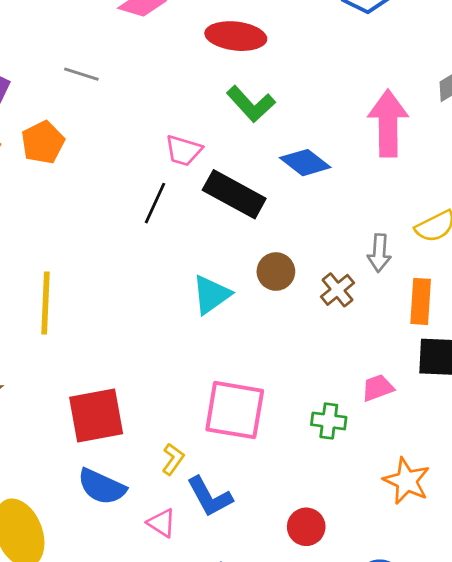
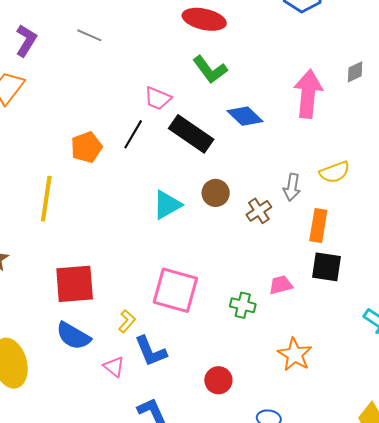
orange pentagon: (43, 142) -> (86, 147), moved

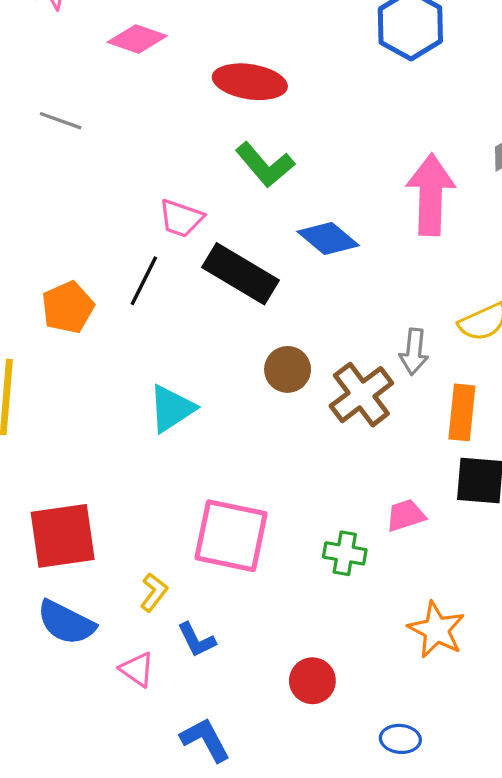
cyan triangle: (167, 205) -> (172, 409), moved
brown cross: (259, 211) -> (361, 395), size x1.5
blue L-shape: (151, 351) -> (196, 640), size x0.7

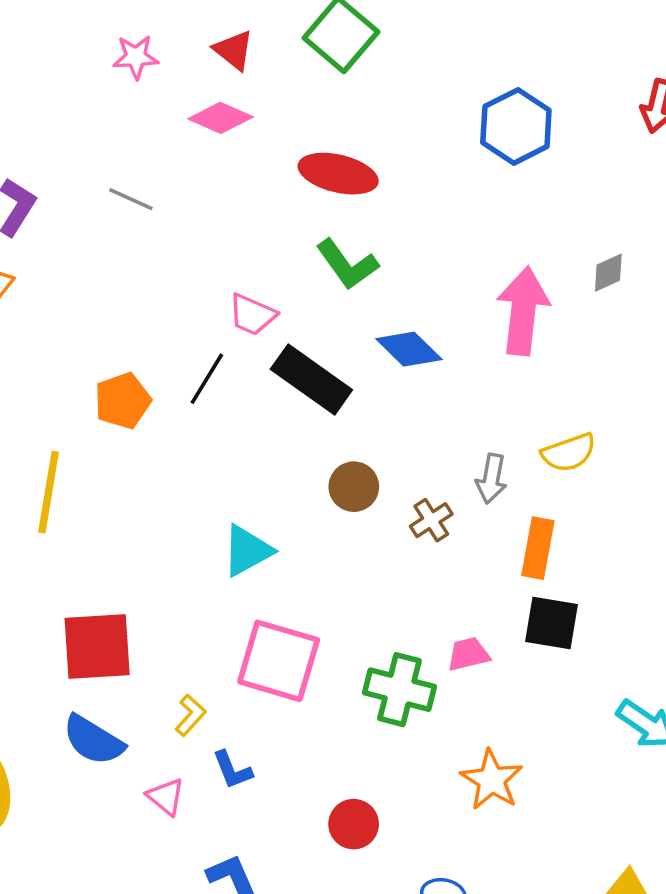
brown cross: (361, 395) -> (431, 520), size x0.6
cyan triangle: (172, 409) -> (247, 551), moved
green cross: (345, 553) -> (399, 690), size x1.5

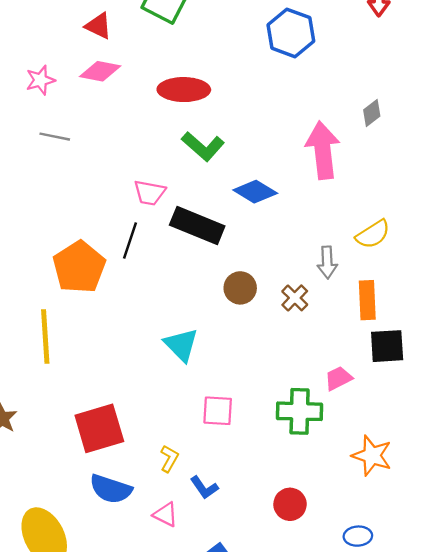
pink star: (136, 57) -> (40, 80), moved
orange pentagon: (123, 401) -> (79, 267), size x1.4
cyan triangle: (247, 551) -> (181, 345), turned -33
pink square: (279, 661) -> (218, 411), size x0.6

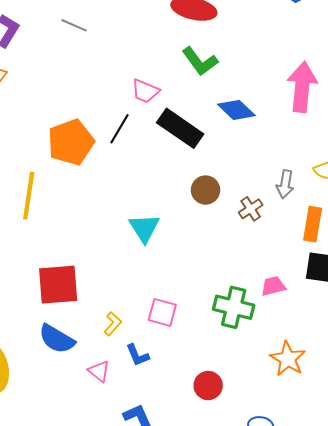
pink square: (218, 411) -> (162, 312), moved

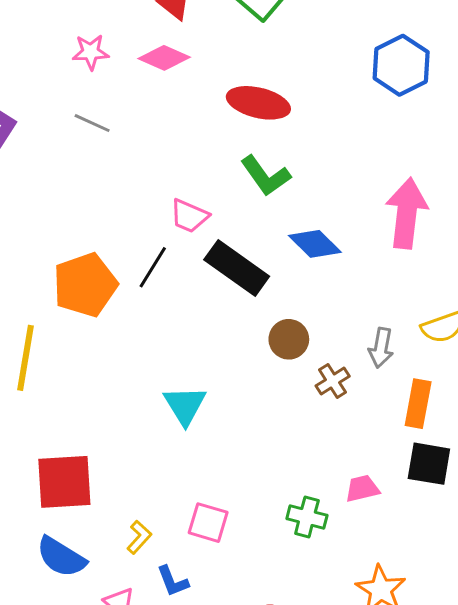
brown circle: (206, 190) -> (289, 339), moved
green cross: (234, 307) -> (307, 517), size x0.7

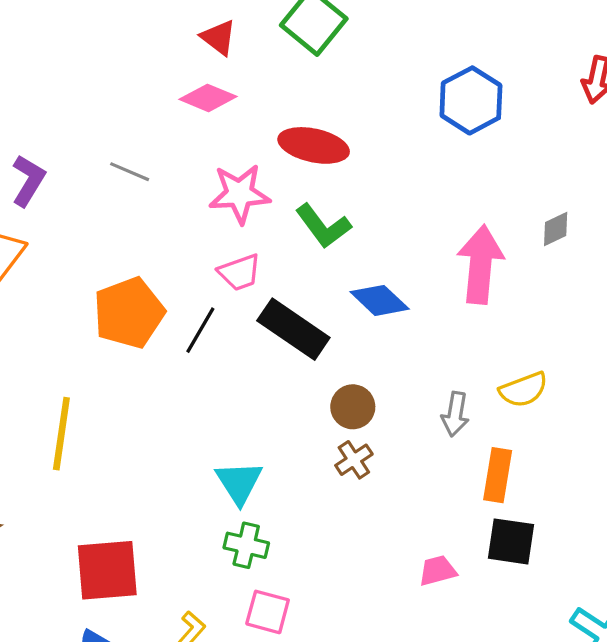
pink star: (91, 52) -> (239, 194), moved, size x1.5
pink trapezoid: (189, 216) -> (240, 272), turned -42
orange pentagon: (85, 285) -> (129, 313), moved
brown cross: (333, 381) -> (354, 460), moved
green cross: (307, 517) -> (246, 545), moved

